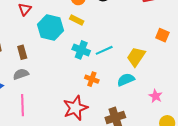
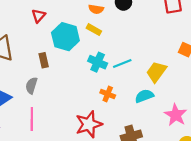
brown rectangle: (22, 52) -> (44, 60), moved
gray semicircle: (21, 74) -> (31, 86), turned -56
pink star: (156, 96) -> (176, 115), size x1.5

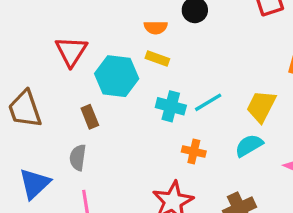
red triangle: (39, 16) -> (71, 51), size x1.5

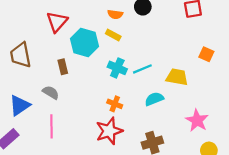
yellow trapezoid: (261, 106) -> (177, 77), turned 65
cyan semicircle: (249, 145) -> (154, 99), moved
orange cross: (194, 151) -> (115, 104), moved
gray semicircle: (78, 158) -> (51, 92), turned 105

